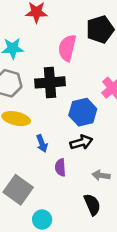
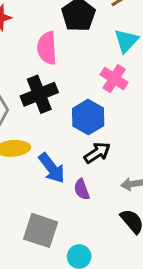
blue arrow: (42, 143) -> (52, 168), size x1.5

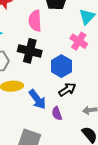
black cross: (39, 94) -> (30, 51), turned 35

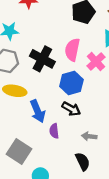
pink semicircle: (35, 21) -> (72, 50), moved
black arrow: (67, 90) -> (71, 109), turned 48

